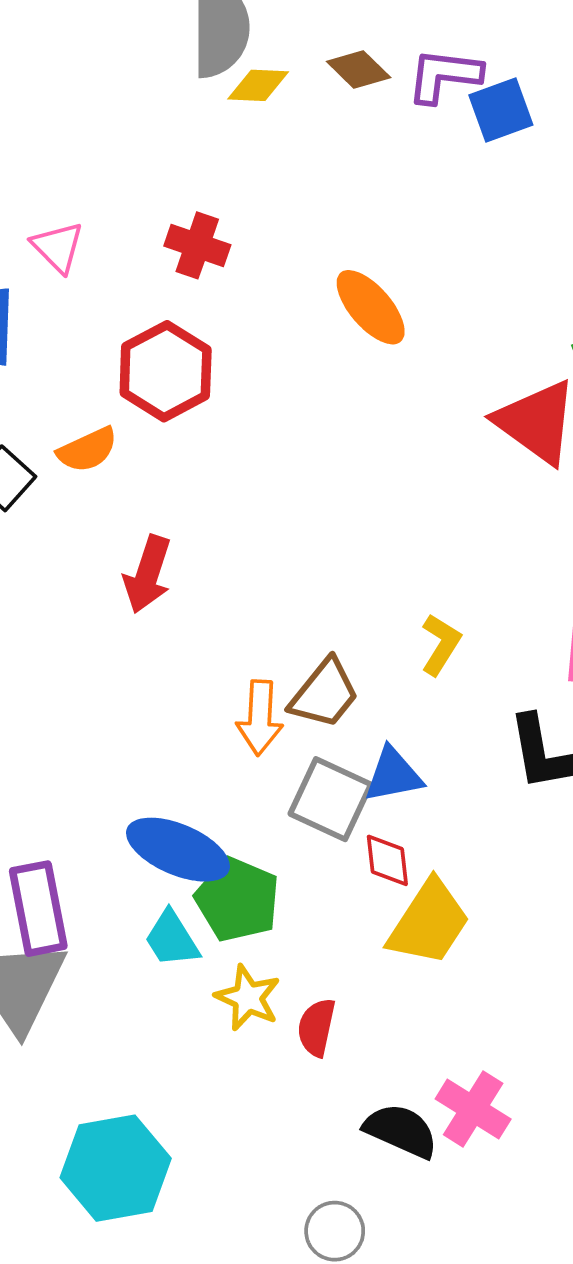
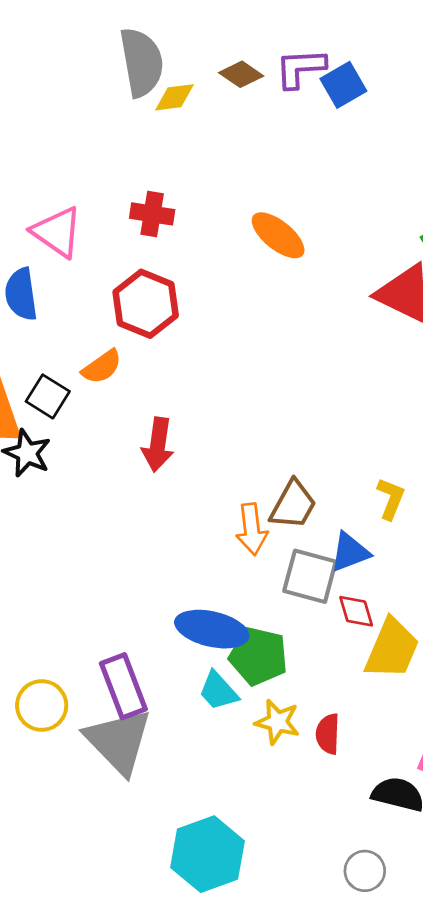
pink triangle: (58, 247) -> (57, 232), size x1.4
yellow L-shape: (441, 644) -> (391, 499), moved

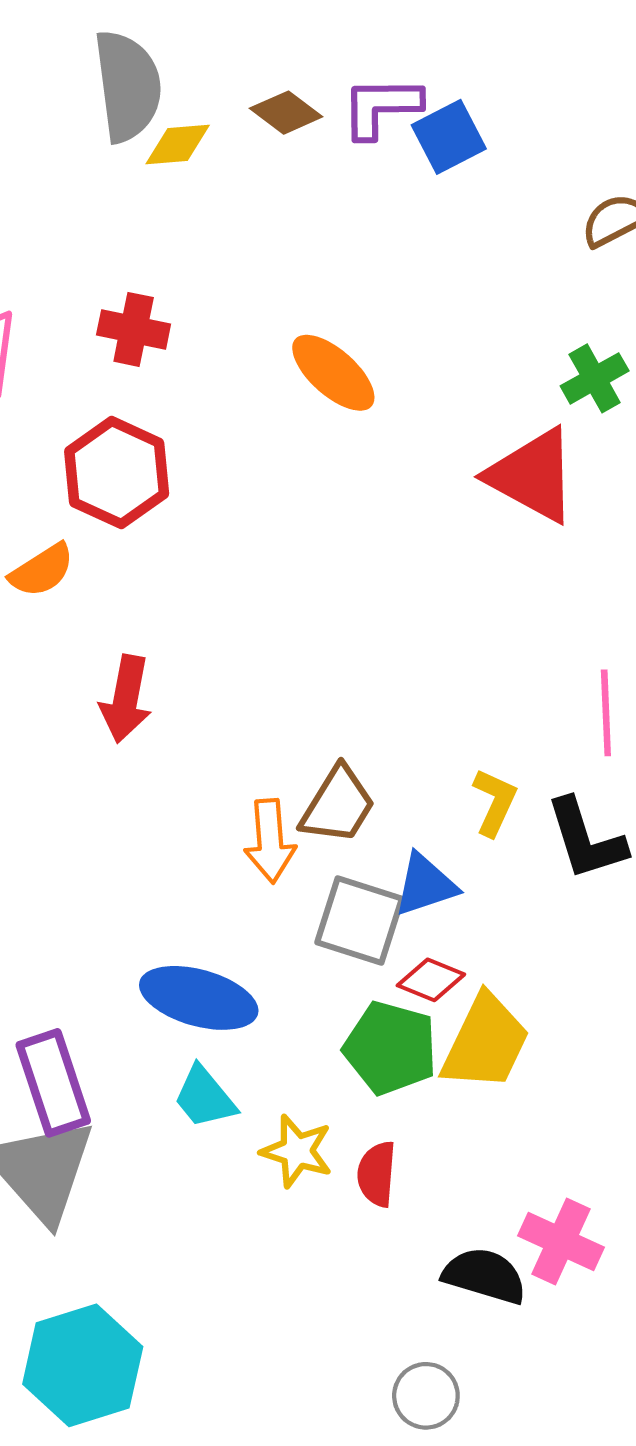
red diamond: (356, 611) -> (431, 980), turned -54
green pentagon: (258, 656) -> (390, 1048), moved
cyan hexagon: (208, 854) -> (83, 1365), moved

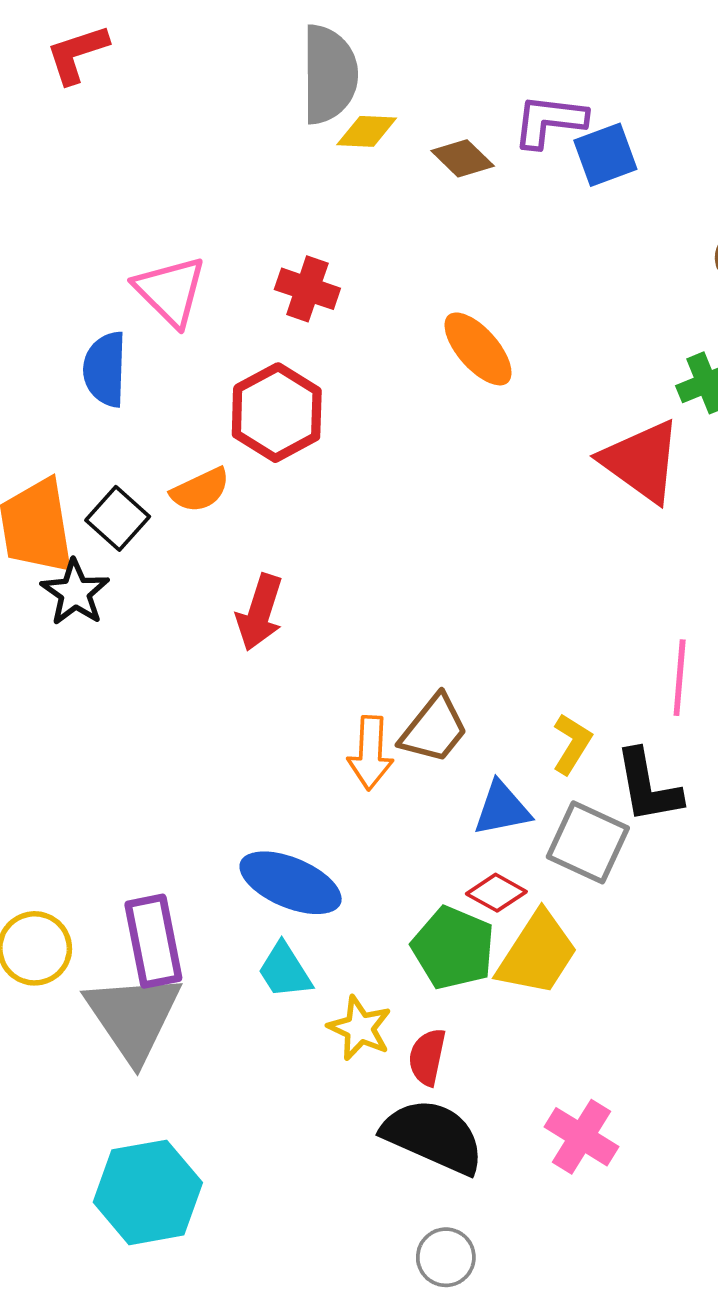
brown diamond: (286, 113) -> (463, 158), moved
gray square: (360, 920) -> (588, 842), moved
black semicircle: (485, 1276) -> (433, 1136), moved, size x1.4

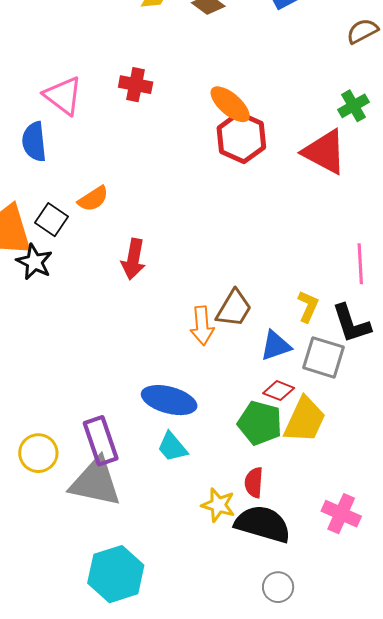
red hexagon: (277, 413) -> (241, 138), moved
gray triangle: (133, 1017) -> (95, 482), turned -36
yellow star: (360, 1028) -> (218, 505), moved

